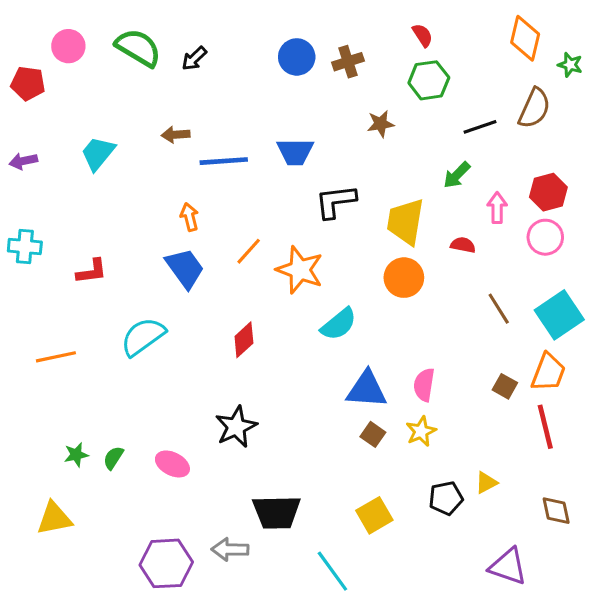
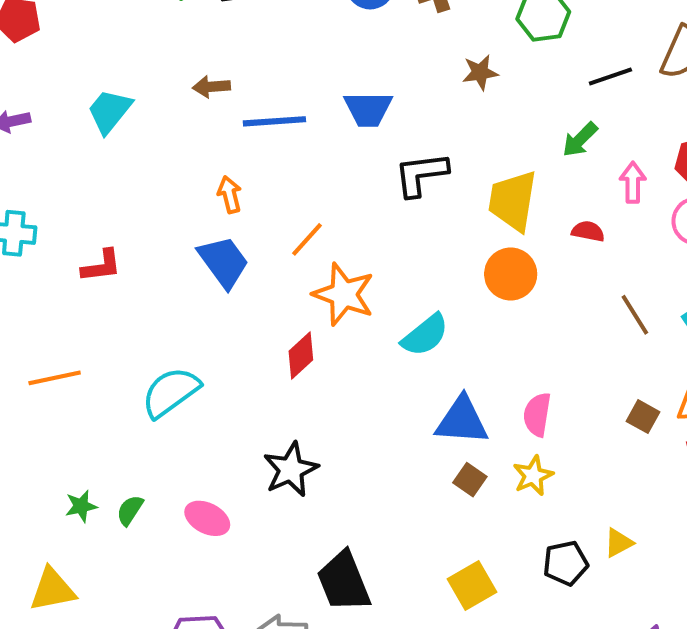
orange star: (300, 270) -> (344, 294), moved
cyan semicircle: (143, 337) -> (171, 392), moved
black trapezoid: (277, 512) -> (344, 581), turned 69

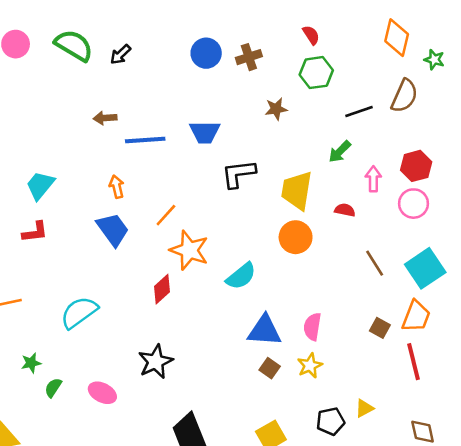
cyan trapezoid: (110, 111) -> (40, 185), moved
green star: (81, 506) -> (31, 363), moved

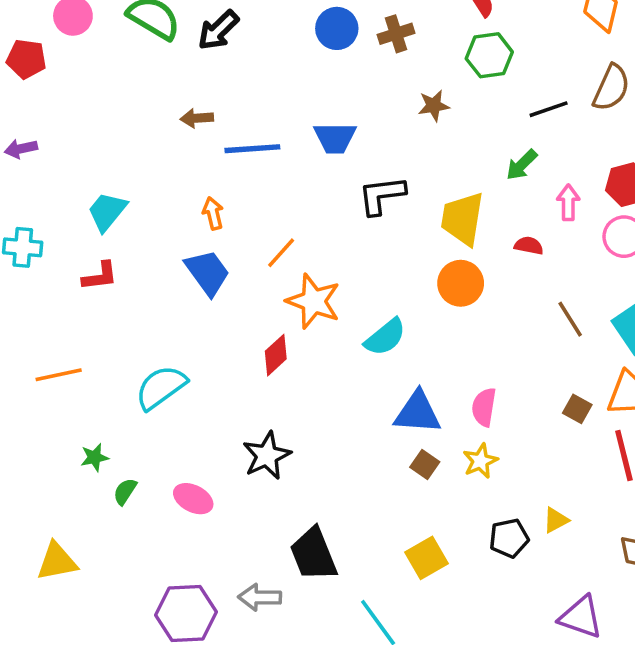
black arrow: (121, 54) -> (218, 30), size x1.4

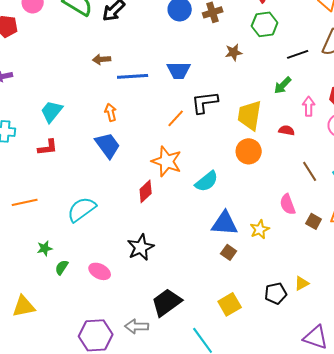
orange line: (281, 253) -> (176, 118), moved
pink semicircle: (484, 407) -> (288, 204), moved, turned -30
yellow star: (480, 461) -> (260, 229), moved
black trapezoid: (313, 554) -> (167, 302), turned 76

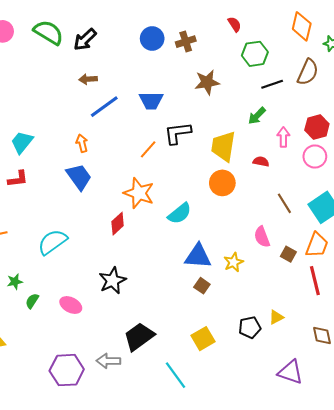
green hexagon: (265, 24) -> (255, 54), moved
brown star: (234, 52) -> (207, 82), size x1.4
brown arrow: (102, 59) -> (88, 79), moved
blue line: (133, 76) -> (104, 107), turned -32

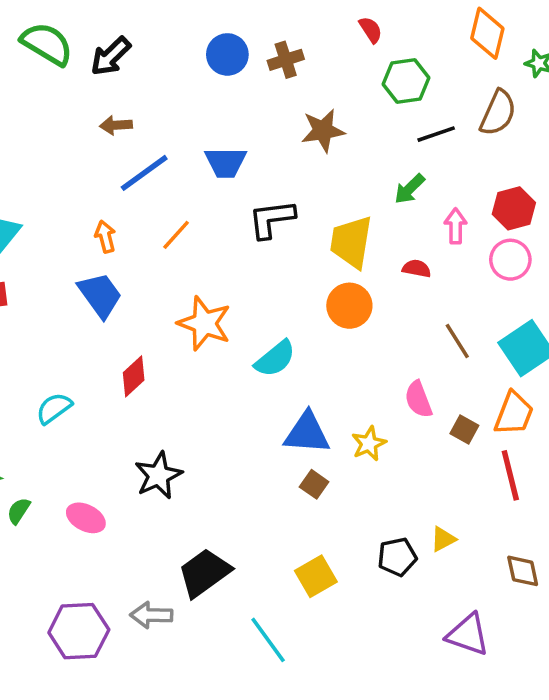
orange line: (148, 149) -> (176, 235), moved
red diamond: (118, 224) -> (134, 376), moved
cyan semicircle: (52, 242) -> (54, 408), size x0.7

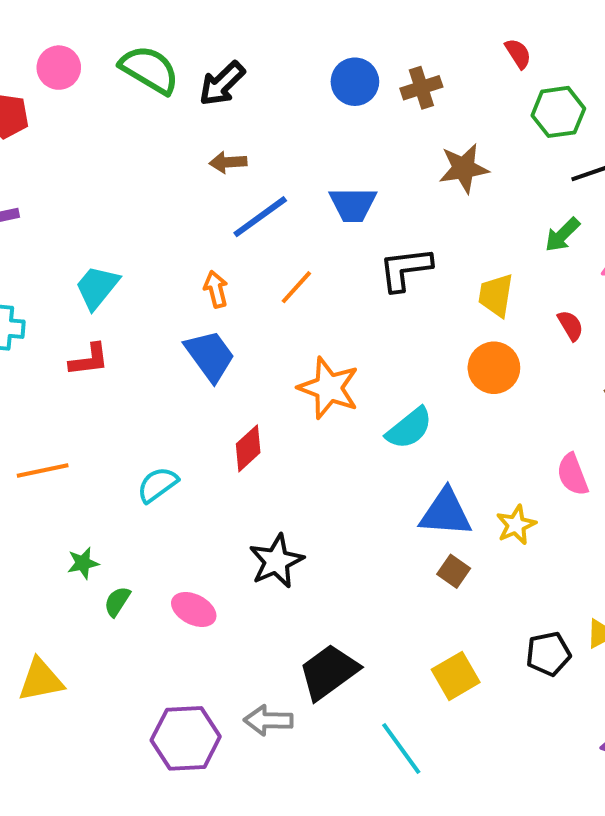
yellow trapezoid: (351, 242) -> (496, 295), size x0.7
red semicircle: (417, 268) -> (570, 325), turned 48

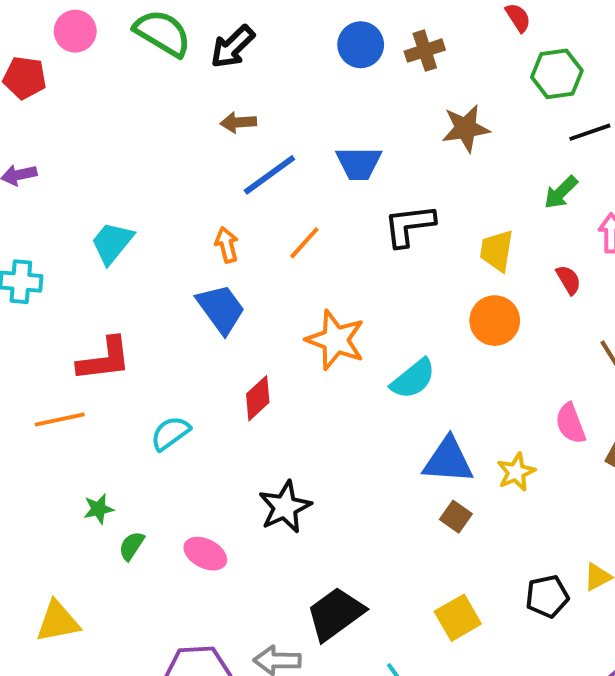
red L-shape: (89, 360) -> (104, 359), moved, size x1.4

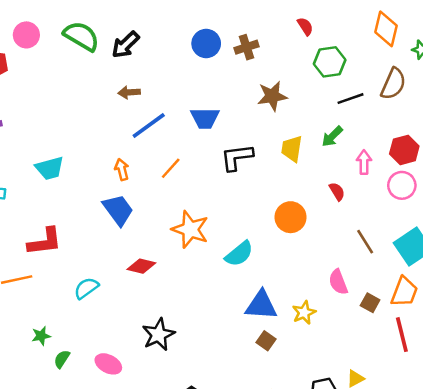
cyan trapezoid: (112, 243) -> (50, 168), turned -144
yellow trapezoid: (497, 251) -> (292, 149), moved
red diamond: (258, 398) -> (141, 266), turned 56

